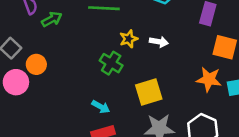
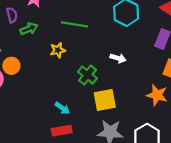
yellow star: (129, 39) -> (58, 50), moved
green cross: (111, 63) -> (87, 75), moved

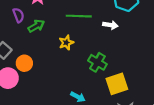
white arrow: (118, 58) -> (110, 25), moved

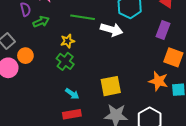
white arrow: (110, 25) -> (112, 30), size x1.5
green cross: (97, 62) -> (65, 61), moved

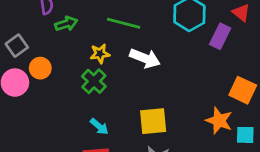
white arrow: (112, 30) -> (145, 58), moved
purple rectangle: (163, 30) -> (220, 36), moved

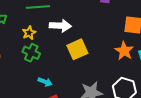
yellow square: (153, 121) -> (77, 49), moved
orange star: (219, 121) -> (124, 51), turned 30

